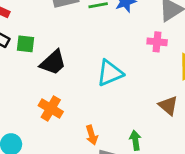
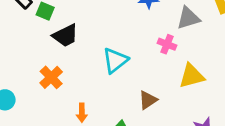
cyan triangle: (110, 73) -> (115, 60), turned -32
brown triangle: (168, 106) -> (148, 100), moved, turned 30

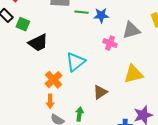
pink cross: (167, 44) -> (110, 43), moved
orange cross: (51, 77) -> (54, 80), moved

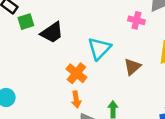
green square: (23, 24) -> (26, 22), moved, turned -32
brown triangle: (100, 92) -> (132, 67), moved

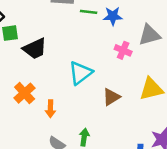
orange cross: (76, 73) -> (25, 93), moved
orange arrow: (76, 99) -> (50, 109), moved

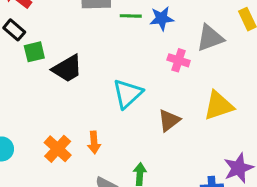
orange cross: (25, 93) -> (58, 149), moved

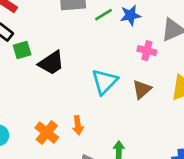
green line: (131, 16) -> (104, 15), turned -30
brown triangle: (169, 120) -> (142, 89), moved

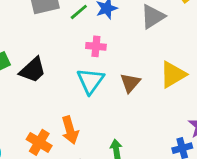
pink cross: (147, 51) -> (96, 46), moved
orange arrow: (78, 125) -> (70, 130), size x1.4

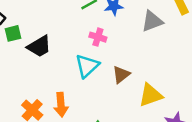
yellow triangle: (173, 75) -> (151, 95), moved

